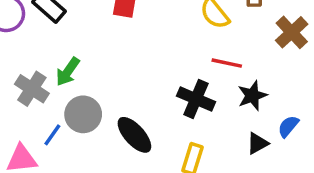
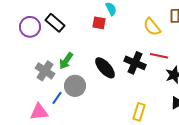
black cross: (196, 99) -> (135, 63), moved
black ellipse: (134, 135) -> (105, 68), moved

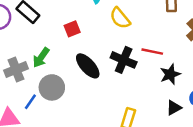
red square: (99, 23) -> (72, 29), moved, turned -32
yellow semicircle: (152, 27) -> (120, 18), moved
gray cross: (45, 71) -> (16, 70), turned 36

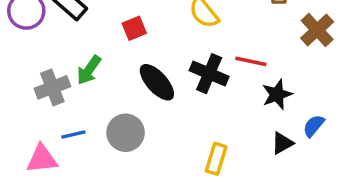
gray circle: (52, 87) -> (126, 133), moved
blue line: (30, 102) -> (73, 134), turned 42

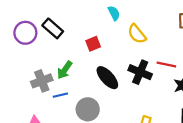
blue line: (73, 134) -> (60, 95), moved

